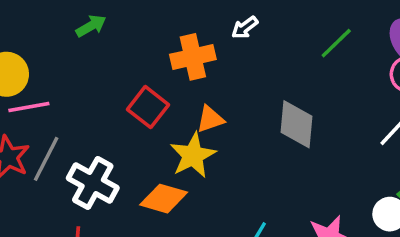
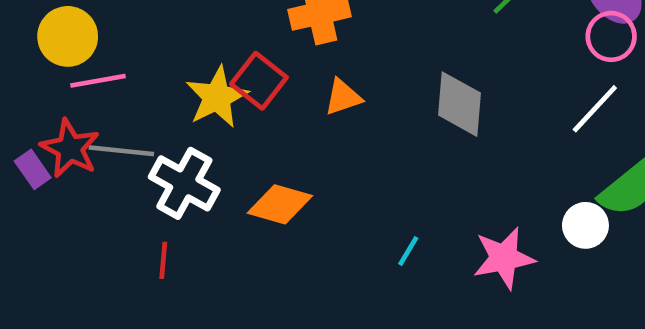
yellow star: (193, 155) -> (217, 97), moved
gray line: (46, 159) -> (121, 151), turned 69

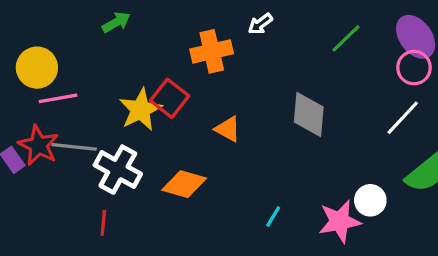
orange triangle: (343, 97) -> (228, 129), moved, turned 48
white circle: (585, 225) -> (370, 200), moved

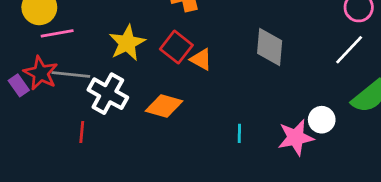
red square: (170, 98) -> (176, 47), moved
cyan line: (273, 216) -> (239, 133), turned -30
red line: (103, 223) -> (82, 132), moved

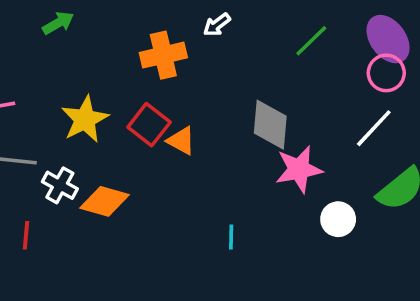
white cross: (108, 94) -> (60, 185), size x0.7
orange diamond: (164, 106) -> (104, 201), moved
pink star: (296, 138) -> (299, 169), moved

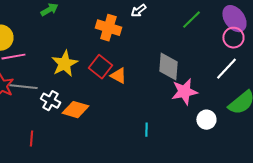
orange cross: (163, 55) -> (108, 28), turned 30
red line: (26, 235) -> (31, 139), moved

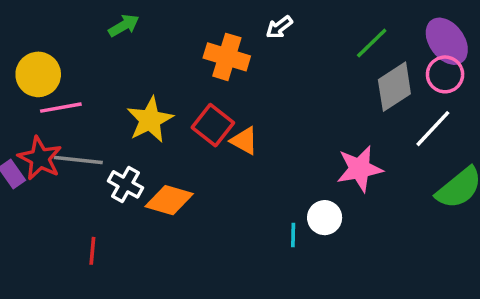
gray diamond: (168, 67) -> (394, 87), moved, turned 52
white circle: (206, 120) -> (325, 218), moved

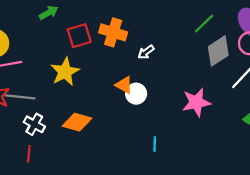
white arrow: (279, 27) -> (146, 52), moved
red square: (213, 125) -> (79, 36), moved, turned 35
white cross: (126, 184) -> (34, 124), moved
white circle: (325, 218) -> (136, 94), moved

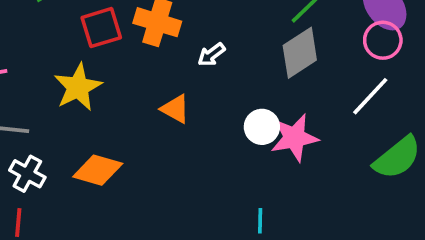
gray diamond: (218, 51) -> (300, 53), moved
white circle: (136, 94) -> (262, 127), moved
cyan line: (155, 144) -> (260, 221), moved

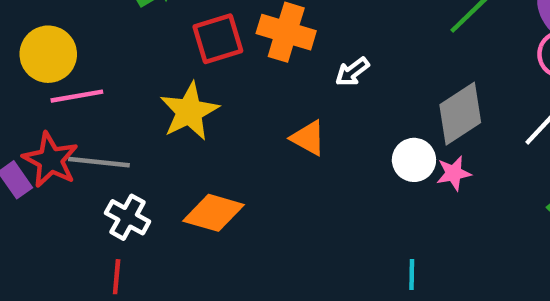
gray diamond: (300, 53) -> (460, 114), moved
pink star: (294, 138) -> (454, 173), size x0.6

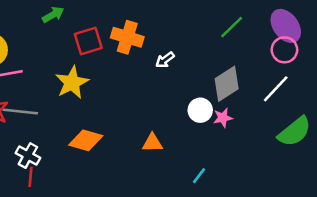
orange triangle: (308, 138) -> (152, 143), moved, turned -30
white cross: (128, 217) -> (28, 155), moved
cyan line: (412, 274) -> (199, 176), turned 36

